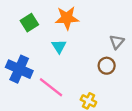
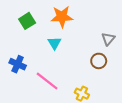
blue cross: (19, 69) -> (18, 64), size x0.7

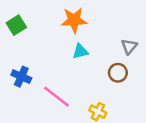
green square: (27, 21) -> (16, 25), moved
cyan triangle: (54, 43) -> (80, 51), moved, turned 48

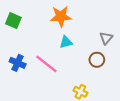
green square: (16, 25) -> (13, 21), turned -35
pink line: (56, 97) -> (46, 64), moved

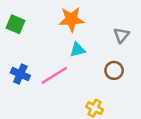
gray triangle: (106, 38) -> (121, 35), moved
pink line: (46, 64) -> (54, 75), turned -70

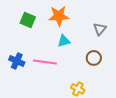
green square: (15, 24) -> (28, 20), moved
pink line: (54, 75) -> (45, 62), turned 40

